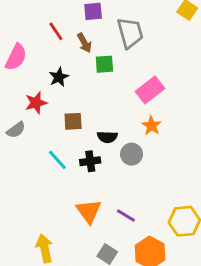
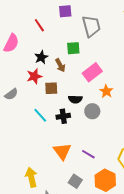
brown arrow: (84, 43) -> (60, 65), moved
pink rectangle: (150, 90) -> (92, 72), moved
red star: (36, 103) -> (34, 76), moved

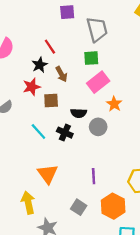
red line: (39, 25) -> (50, 47), moved
green square: (73, 48) -> (91, 58), moved
black cross: (63, 116) -> (65, 133), turned 32
orange triangle: (62, 151) -> (48, 174), moved
purple line: (88, 154) -> (94, 176), turned 56

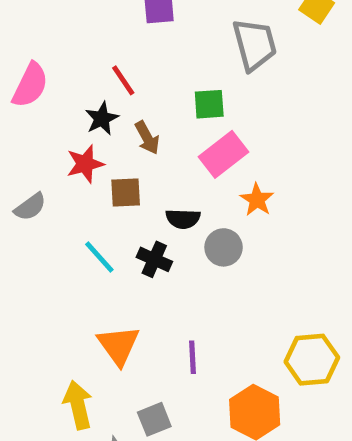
gray trapezoid: (97, 29) -> (255, 45), moved
purple line: (94, 176) -> (192, 357), moved
gray square: (79, 207) -> (154, 419), moved, turned 35

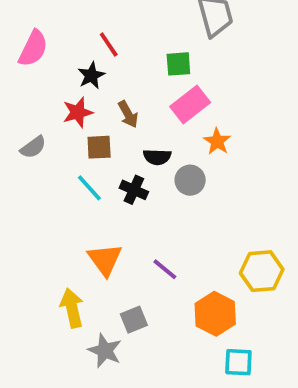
brown arrow: (147, 138) -> (128, 114), moved
brown square: (126, 193) -> (99, 147), moved
purple line: (192, 357) -> (165, 269), turned -48

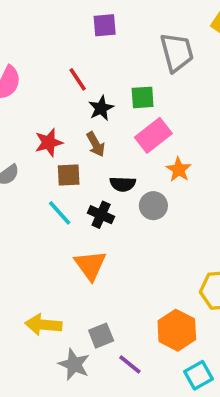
black star: (91, 76) -> (101, 108), moved
orange triangle: (105, 260) -> (90, 265), moved
purple line: (165, 269) -> (130, 364), moved
yellow arrow: (72, 308) -> (43, 325), turned -72
cyan square: (238, 362) -> (198, 375), turned -32

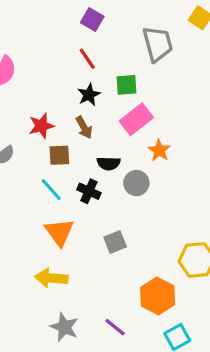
purple square: (105, 25) -> (92, 19), turned 35
red line: (78, 79) -> (87, 59), moved
orange triangle: (90, 265) -> (59, 232), moved
yellow arrow: (43, 325) -> (51, 278), moved
gray square: (101, 336) -> (115, 242), moved

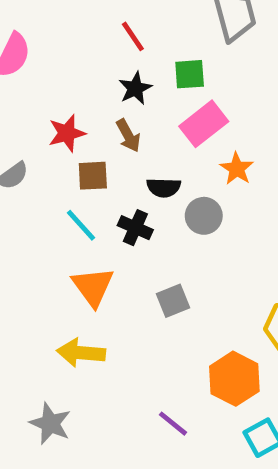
gray star: (64, 327) -> (50, 424), moved

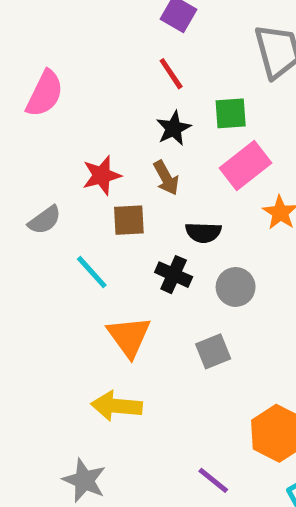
gray circle: (204, 216) -> (236, 287), moved
cyan line: (81, 225) -> (92, 272), moved

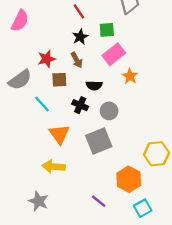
gray semicircle: (45, 220) -> (20, 80), size x1.5
gray square: (213, 351) -> (99, 141), size x1.6

